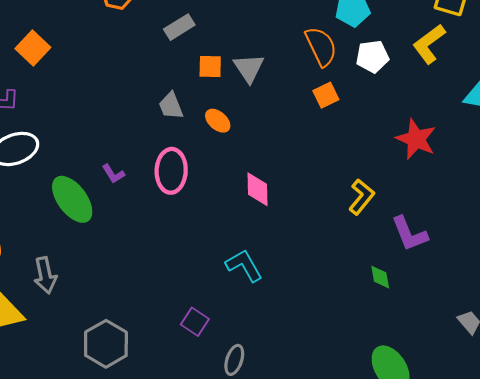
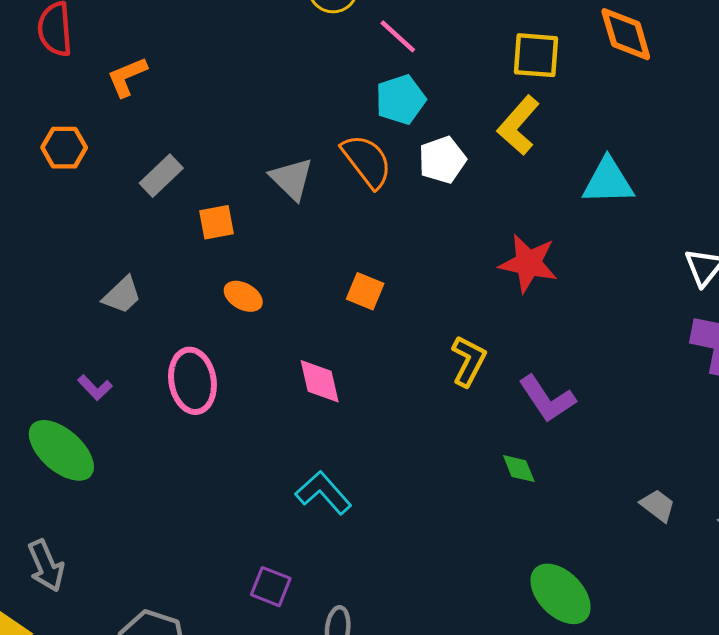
gray triangle: (249, 68) -> (292, 179), moved
orange square: (326, 95) -> (365, 291), moved, turned -30
gray trapezoid: (171, 106) -> (122, 295), moved, turned -100
purple L-shape: (113, 174) -> (95, 388), moved

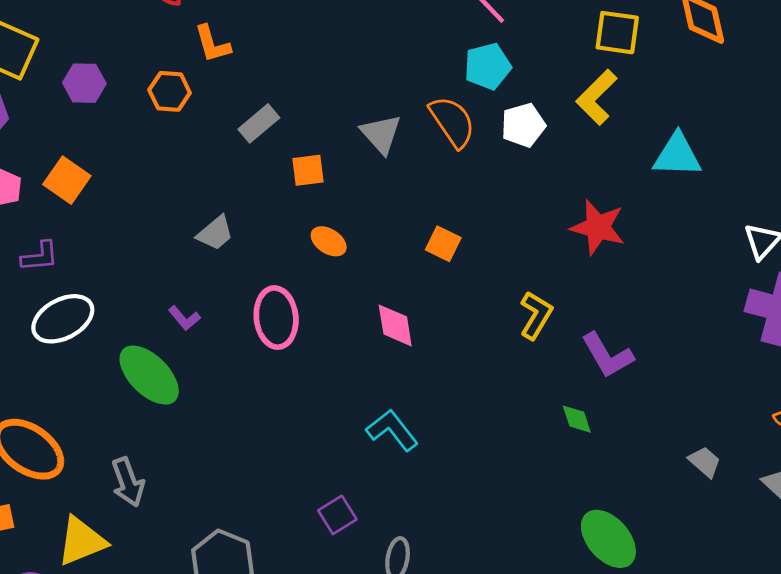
orange L-shape: (127, 77) -> (212, 44), moved, turned -87
purple square: (271, 587) -> (337, 515), turned 33

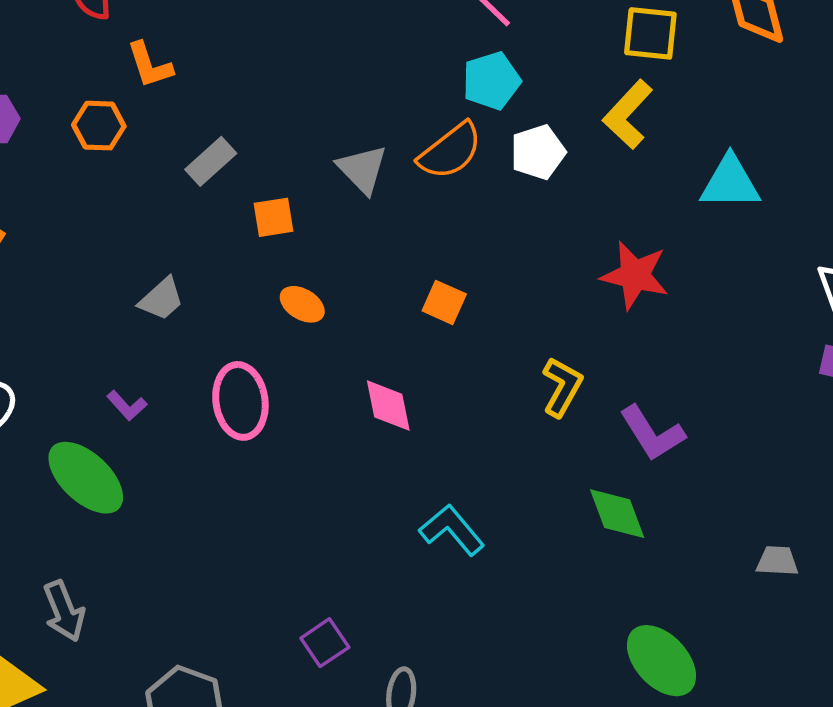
orange semicircle: (452, 122) -> (450, 151), turned 88
green diamond: (577, 419) -> (617, 514), size x1.5
cyan L-shape: (392, 430) -> (452, 530), moved
gray trapezoid: (705, 462) -> (777, 561), turned -36

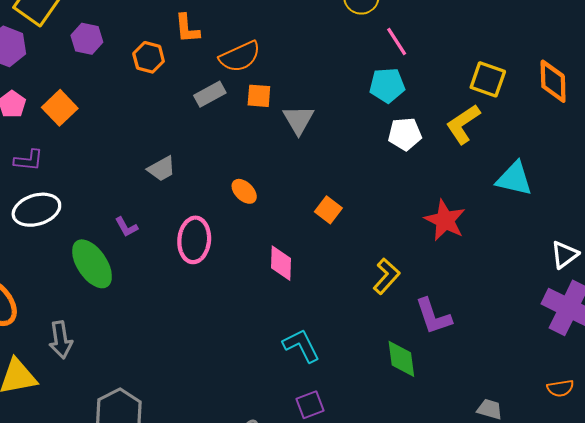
orange semicircle: (450, 151) -> (240, 57), moved
orange square: (274, 217) -> (259, 96), moved
purple square: (325, 643) -> (310, 405), moved

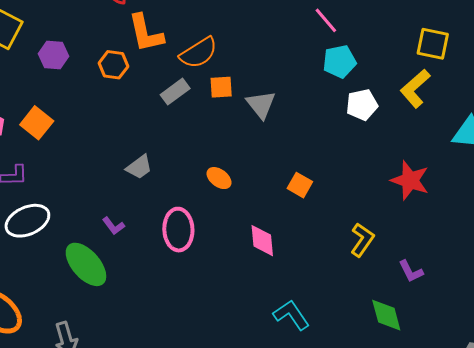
orange L-shape: (187, 29) -> (146, 33), size x1.4
pink line: (397, 42) -> (326, 20), moved
purple L-shape: (433, 316) -> (411, 271), size x0.7

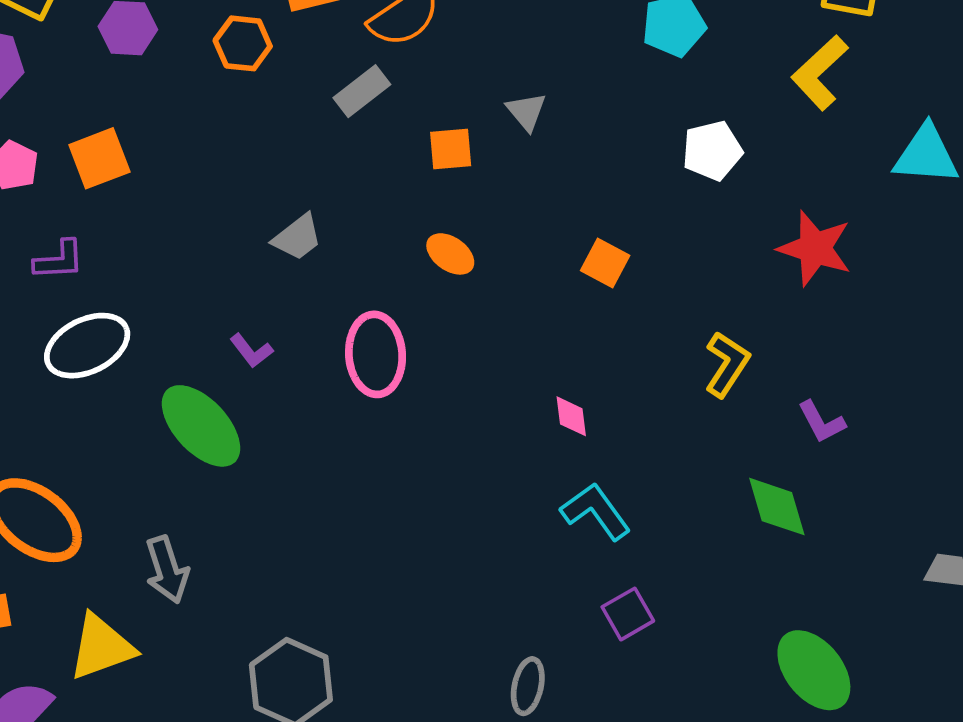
orange square: (221, 87) -> (451, 149), moved
gray triangle: (261, 105) -> (526, 112), size x0.7
white pentagon: (362, 105) -> (712, 151), moved
orange square: (37, 123) -> (99, 158), turned 32
pink diamond: (262, 241) -> (571, 416), moved, size x0.7

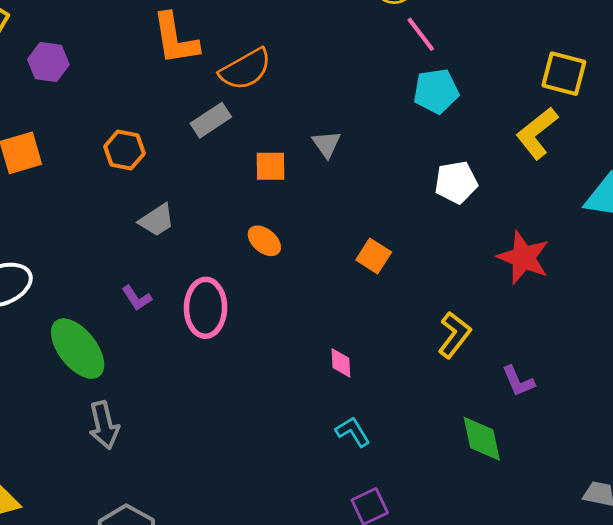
orange hexagon: (243, 43) -> (124, 150), moved
purple L-shape: (251, 351) -> (137, 298), moved
cyan L-shape: (596, 511) -> (353, 432), size x0.7
gray arrow: (167, 570) -> (104, 425), moved

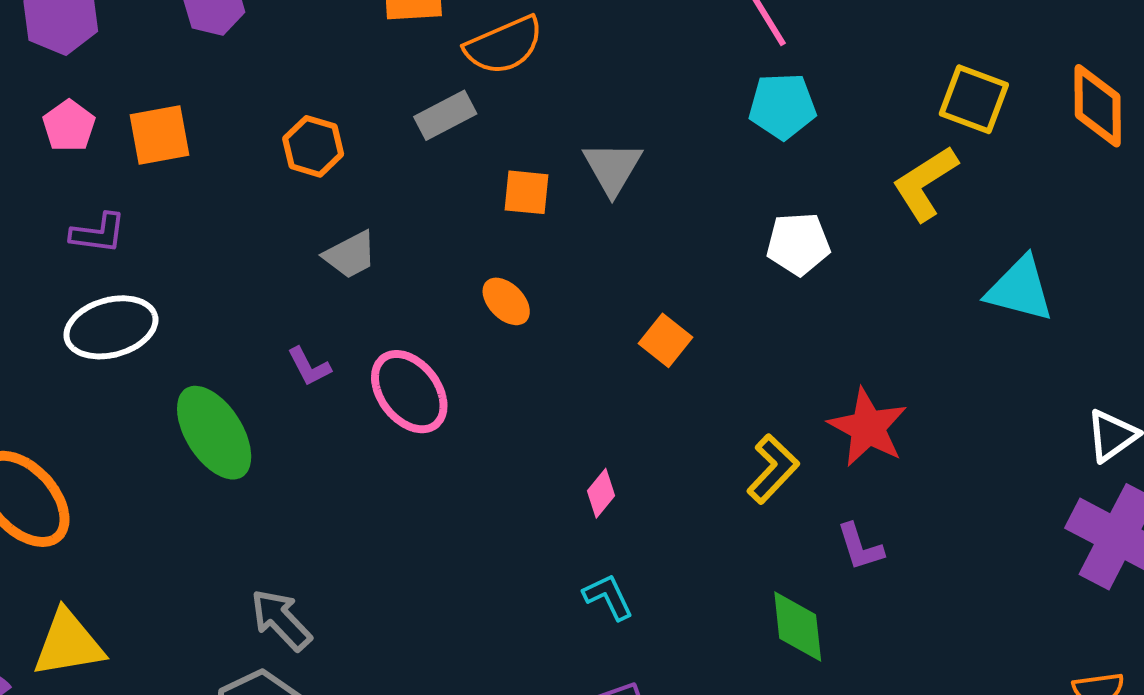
gray triangle: (326, 144) -> (612, 168), size x1.4
red star: (523, 258) -> (868, 427), moved
pink ellipse: (206, 308) -> (409, 392), turned -44
pink diamond: (341, 363) -> (601, 493), turned 36
gray arrow: (104, 425) -> (281, 620), moved, turned 144

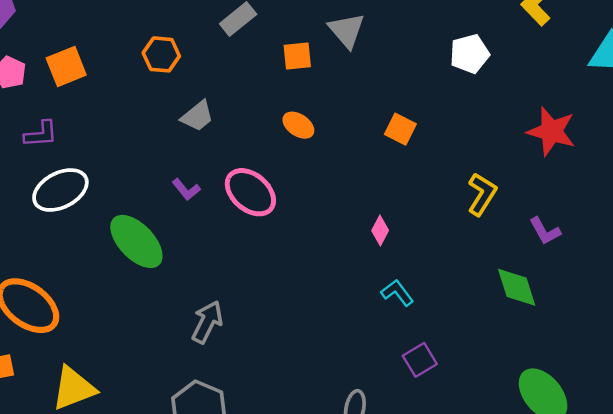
red star: (868, 427) -> (551, 131), moved
gray arrow: (281, 620) -> (207, 322), moved, turned 81

